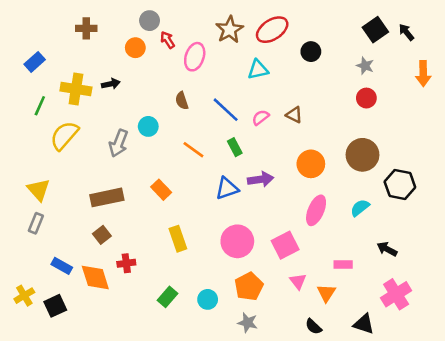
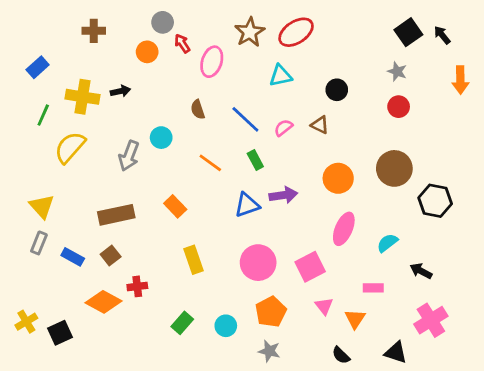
black circle: (311, 52) -> (337, 90), moved
cyan semicircle: (360, 208) -> (387, 243), moved
blue rectangle: (62, 266) -> (73, 257), moved
orange diamond: (95, 277) -> (104, 302), turned -44

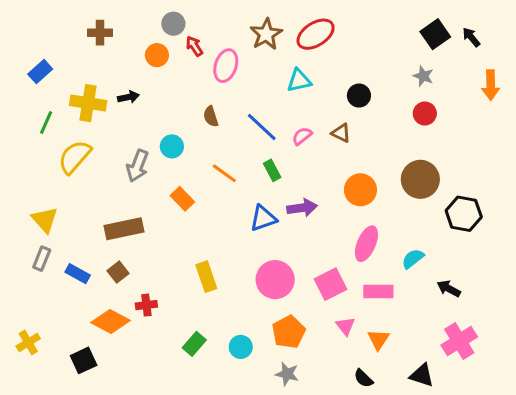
orange rectangle: (175, 206) -> (182, 199), moved
pink rectangle: (373, 288) -> (378, 292), moved, size x1.4
black square: (60, 333) -> (84, 360), moved

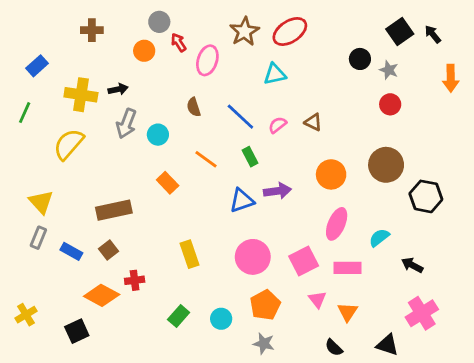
black circle: (359, 96) -> (360, 59), moved
green line: (46, 122) -> (25, 113), moved
gray arrow: (137, 166) -> (126, 124), moved

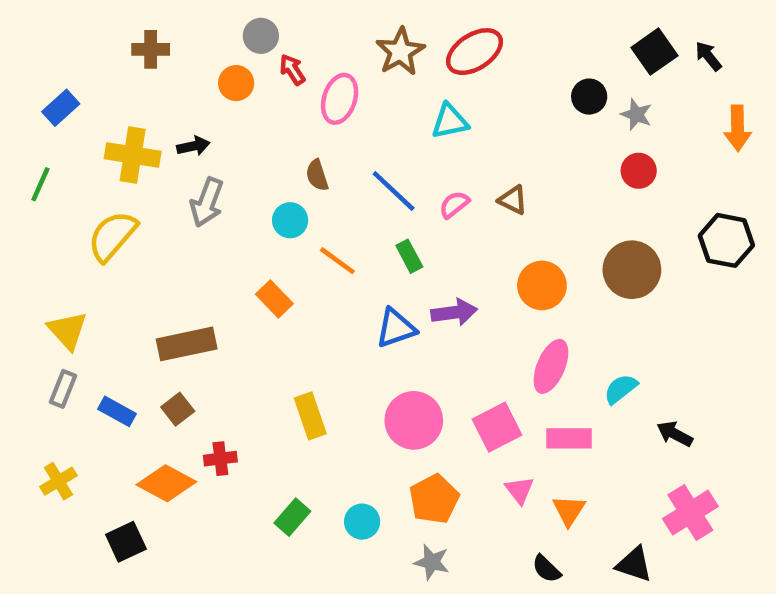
cyan circle: (158, 135) -> (290, 220), moved
black hexagon: (426, 196) -> (726, 240), moved
yellow cross: (26, 315) -> (58, 481), moved

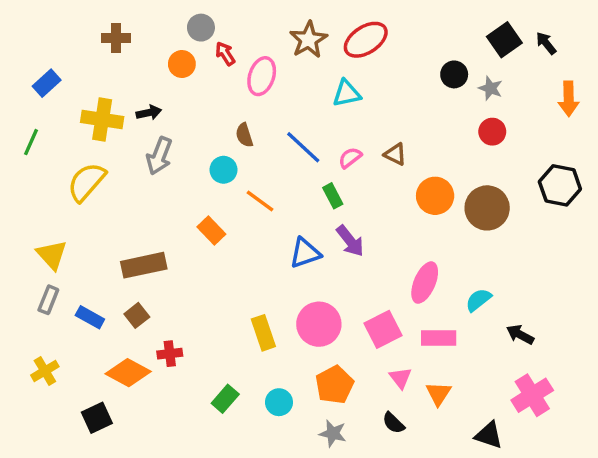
green rectangle: (409, 256) -> (333, 196), moved
orange circle: (542, 285) -> (435, 196), moved
purple arrow: (454, 312) -> (350, 241), turned 60
yellow rectangle: (310, 416) -> (263, 333), moved
black semicircle: (546, 569) -> (393, 423), moved

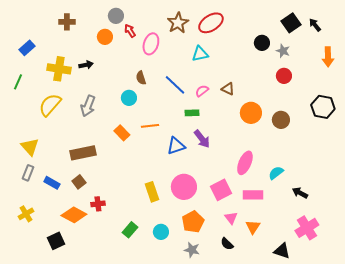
gray arrow: (159, 156) -> (88, 106), moved
green rectangle: (333, 196) -> (192, 113), turned -64
orange line: (260, 201) -> (150, 126), moved, turned -42
brown circle: (487, 208) -> (281, 120), size x0.7

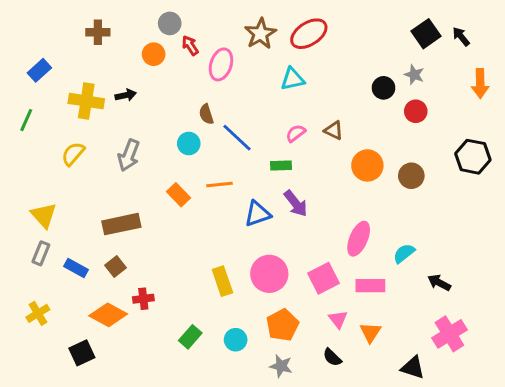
black circle: (262, 43) -> (384, 88), moved
blue line: (175, 85) -> (237, 138), moved
yellow semicircle: (50, 105) -> (73, 154), size x0.7

